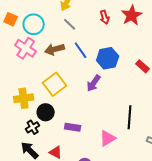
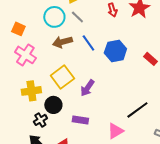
orange square: (11, 19) -> (18, 29), moved
cyan circle: (34, 24) -> (54, 17), moved
pink cross: (26, 48) -> (25, 55), moved
purple arrow: (94, 83) -> (87, 88), moved
black line: (130, 117) -> (137, 110), turned 50

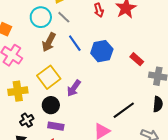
brown arrow: (62, 42) -> (49, 42), turned -48
black circle: (53, 105) -> (51, 105), moved
purple rectangle: (80, 120) -> (56, 126), moved

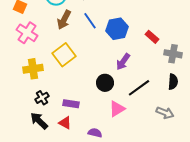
purple arrow: (74, 88) -> (123, 62), moved
black circle: (51, 105) -> (105, 83), moved

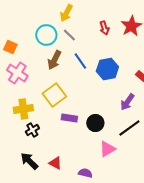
purple arrow: (123, 62) -> (127, 102), moved
black cross: (42, 98) -> (32, 130), moved
purple rectangle: (71, 104) -> (69, 118), moved

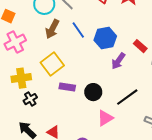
pink cross: (17, 73) -> (15, 42), turned 30
purple arrow: (127, 102) -> (118, 61), moved

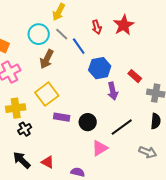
blue line: (78, 30) -> (79, 46), moved
purple arrow: (118, 61) -> (113, 91), turned -48

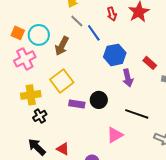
cyan circle: (39, 34) -> (39, 35), moved
black circle: (88, 122) -> (99, 100), moved
black line: (122, 127) -> (137, 114), turned 55

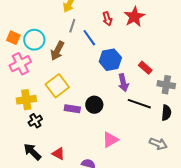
gray line: (77, 21) -> (72, 26), turned 64
black line: (137, 114) -> (139, 104), moved

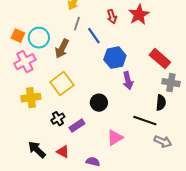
red rectangle: (145, 68) -> (160, 59), moved, size x1.5
black line: (139, 104) -> (145, 121), moved
purple rectangle: (72, 109) -> (77, 126), moved, turned -42
black semicircle: (166, 113) -> (161, 103), moved
black cross: (35, 121) -> (58, 119), moved

